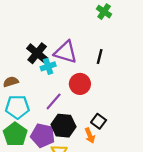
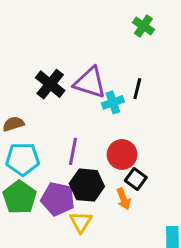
cyan cross: (48, 66) -> (113, 102), moved
red circle: (80, 84) -> (122, 154), moved
purple line: (54, 101) -> (73, 151), turned -30

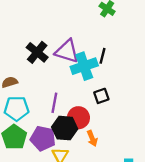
cyan cross: (113, 102) -> (84, 66), size x1.6
red circle: (122, 154) -> (78, 118), moved
black square: (136, 179) -> (101, 96), moved, turned 35

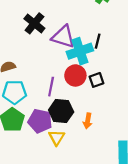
black cross: (37, 52) -> (34, 23), moved
red circle: (78, 118) -> (75, 75), moved
orange arrow: (92, 138) -> (88, 121), turned 32

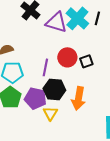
black line: (98, 41) -> (97, 18), moved
cyan cross: (80, 51) -> (77, 18), moved, turned -30
orange arrow: (88, 121) -> (78, 98), size x1.6

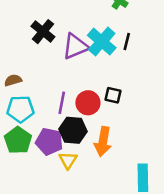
purple triangle: (56, 22) -> (75, 47), turned -40
red circle: (67, 57) -> (88, 103), moved
black square: (86, 61) -> (113, 95), turned 32

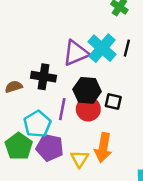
black cross: (43, 32) -> (44, 77), moved, turned -30
cyan pentagon: (20, 109) -> (37, 124), moved, turned -30
black hexagon: (73, 130) -> (87, 90), moved
yellow triangle: (68, 160) -> (80, 159), moved

